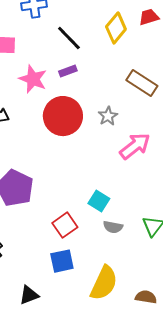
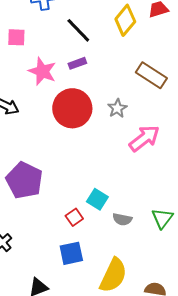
cyan square: (99, 201) -> (97, 199), moved
red square: (65, 225) -> (74, 217), size x0.7

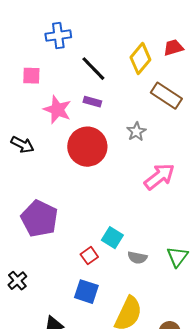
purple rectangle: (77, 63) -> (92, 102), turned 36
brown rectangle: (151, 75) -> (166, 96), moved
gray star: (117, 108) -> (136, 132), moved
blue square: (71, 253) -> (86, 292), turned 30

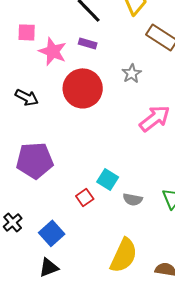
pink square: (31, 76) -> (27, 32), moved
black arrow: (22, 145) -> (27, 97), moved
purple pentagon: (39, 219) -> (35, 160), turned -30
blue square: (86, 292) -> (52, 233), moved, turned 30

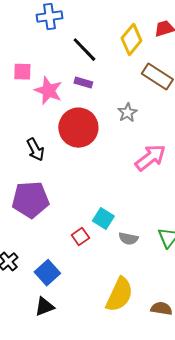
black arrow: (27, 97) -> (35, 150), moved, turned 35

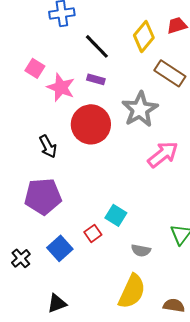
pink square: (22, 72) -> (35, 68), turned 30
gray star: (127, 113) -> (140, 109), size x1.8
gray semicircle: (128, 239) -> (141, 250), moved
blue square: (47, 273) -> (60, 248), moved

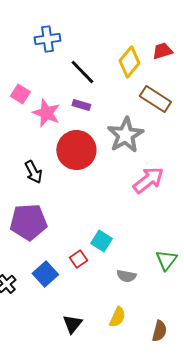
yellow semicircle: (132, 291) -> (117, 317), size x0.6
black triangle: (57, 303) -> (72, 324), moved, turned -30
brown semicircle: (174, 305) -> (159, 331), turned 95

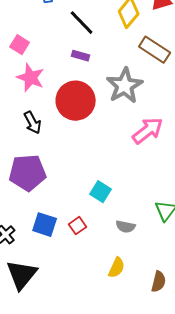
pink star: (46, 113) -> (31, 78), moved
red square: (78, 259) -> (78, 226), moved
blue square: (45, 274) -> (45, 225), turned -30
black triangle: (72, 324) -> (22, 275), moved, size x1.6

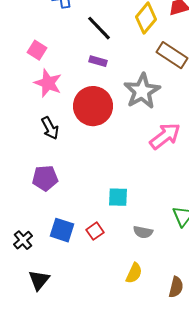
purple pentagon: (28, 173) -> (45, 178), size x0.7
cyan square: (101, 192) -> (118, 197), turned -30
black triangle: (22, 275) -> (39, 280), size x0.7

